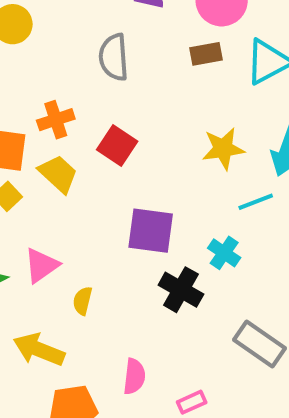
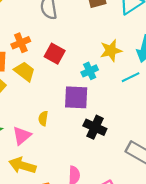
cyan cross: (224, 253) -> (90, 71), moved, turned 35
pink triangle: (41, 265) -> (22, 136), moved
yellow semicircle: (82, 301) -> (43, 118), moved

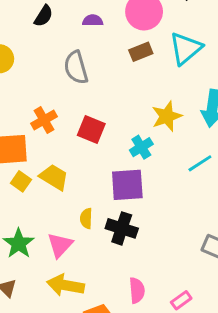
yellow trapezoid: (25, 71) -> (54, 177), moved
cyan line: (131, 77) -> (200, 163), moved
black cross: (95, 127) -> (122, 228), moved

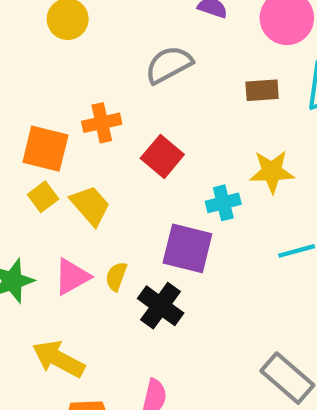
brown rectangle: (141, 52) -> (262, 90), moved
gray semicircle: (76, 68) -> (169, 65), turned 60
pink triangle: (60, 245) -> (72, 277), moved

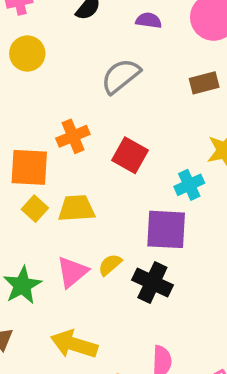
yellow trapezoid: (90, 205) -> (76, 208), turned -42
yellow semicircle: (116, 276) -> (110, 265), turned 40

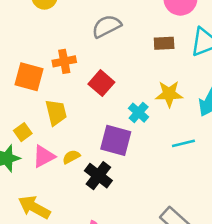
cyan cross: (189, 185) -> (139, 113), turned -36
yellow trapezoid: (76, 208) -> (56, 112), turned 68
yellow square: (35, 209) -> (23, 132), moved

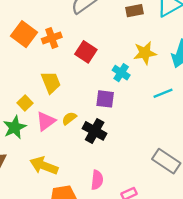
orange square: (29, 77) -> (24, 34), moved, turned 30
purple square: (116, 140) -> (105, 99), size x0.7

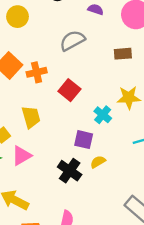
yellow semicircle: (69, 118) -> (98, 162), moved

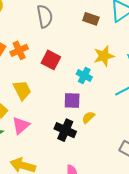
gray semicircle: (72, 41) -> (45, 16), turned 120
brown rectangle: (123, 54) -> (91, 19), turned 35

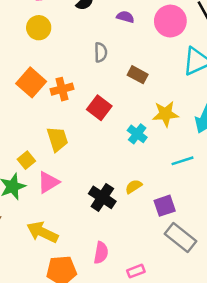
gray semicircle: (45, 16) -> (101, 52), size x0.7
brown rectangle: (91, 19) -> (138, 75), moved
purple square: (72, 101) -> (165, 206), moved, turned -30

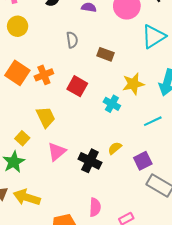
pink triangle: (48, 182) -> (57, 152), moved
yellow arrow: (42, 232) -> (27, 197), moved

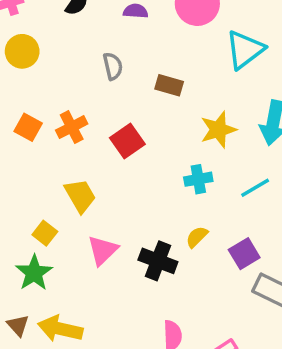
orange square: (17, 73) -> (28, 127), size x0.7
red square: (77, 86) -> (127, 141), turned 30
cyan cross: (112, 104) -> (198, 179), moved, turned -35

